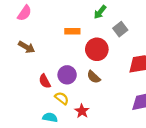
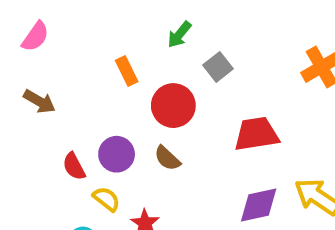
orange rectangle: (72, 31) -> (127, 71), turned 64

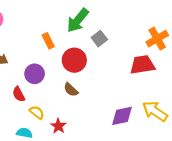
green arrow: (179, 35) -> (78, 20), size x1.6
red trapezoid: (257, 134) -> (142, 65), moved
purple circle: (117, 154) -> (35, 74), moved

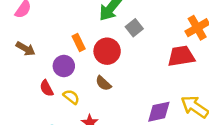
orange rectangle: (48, 41) -> (79, 43), moved
yellow semicircle: (37, 112) -> (71, 97), moved

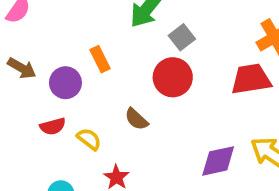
red circle: (107, 51) -> (173, 77), moved
purple circle: (64, 66) -> (65, 83), moved
red semicircle: (47, 88) -> (53, 126), turned -77

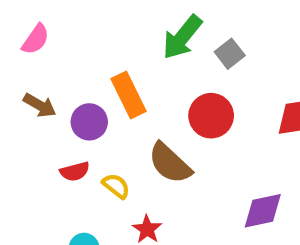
gray square: (182, 37) -> (230, 54), moved
orange rectangle: (100, 59) -> (128, 95), size x1.5
brown semicircle: (136, 119) -> (170, 163), size x1.6

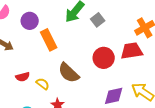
red circle: (211, 116) -> (104, 58), moved
purple circle: (89, 122) -> (30, 21), moved

